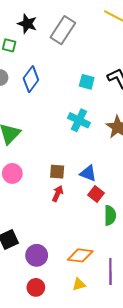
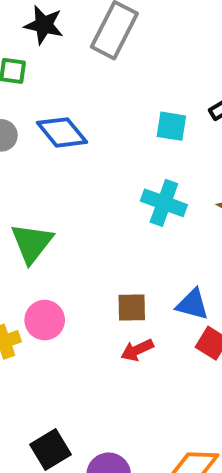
blue diamond: (31, 79) -> (62, 132), turned -70
red arrow: (58, 194) -> (137, 350), turned -133

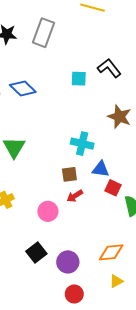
cyan cross: (164, 203) -> (82, 144), moved
pink circle: (45, 320) -> (48, 211), moved

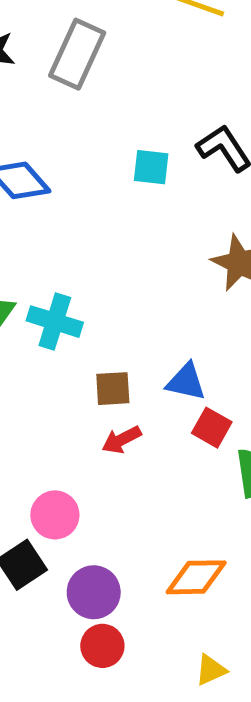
cyan cross: (82, 144) -> (55, 322), moved
pink circle: (48, 211) -> (55, 515), moved
yellow triangle: (116, 281) -> (211, 670), moved
red circle: (74, 294) -> (102, 646), moved

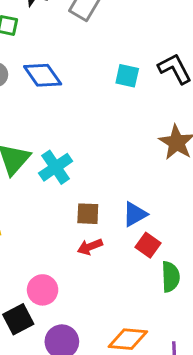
cyan cross: (55, 322) -> (56, 167), turned 32
blue triangle: (186, 382) -> (135, 214), turned -48

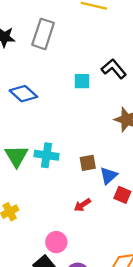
cyan cross: (56, 167) -> (46, 155), turned -35
brown square: (88, 214) -> (88, 163), moved

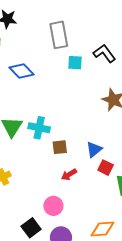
gray rectangle: (43, 34) -> (59, 35), moved, turned -32
brown square: (88, 163) -> (60, 147), moved
pink circle: (56, 242) -> (53, 206), moved

